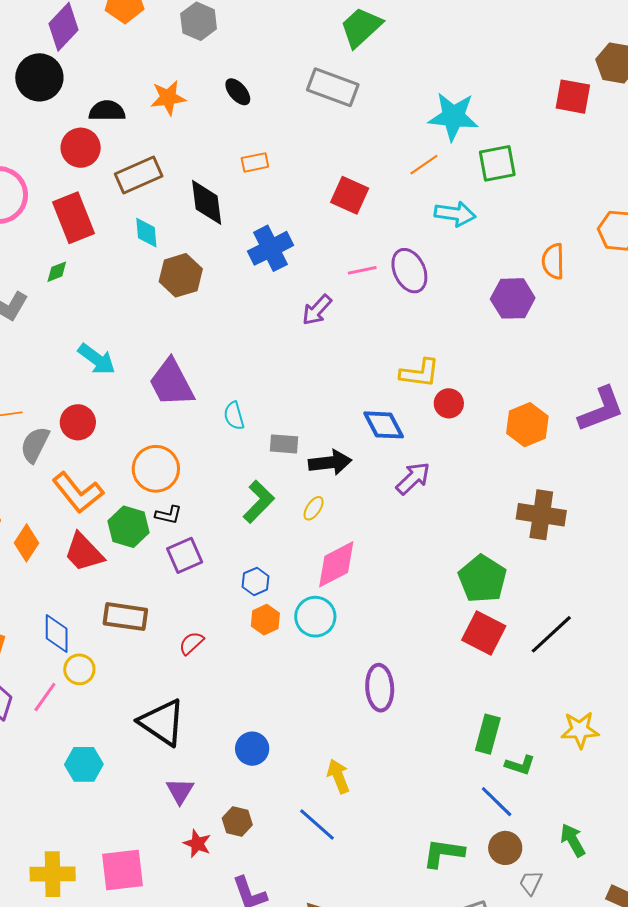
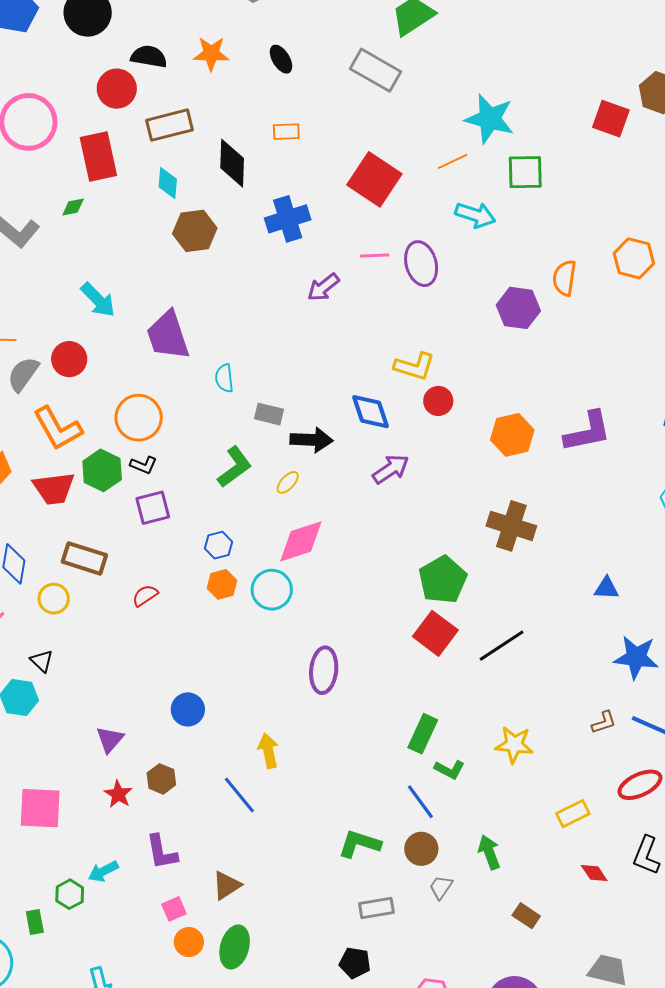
red square: (350, 195) -> (374, 179), size x1.4
red trapezoid: (84, 552) -> (54, 488), turned -63
yellow circle: (79, 669) -> (54, 599), moved
black triangle: (162, 722) -> (42, 661), moved, size x0.5

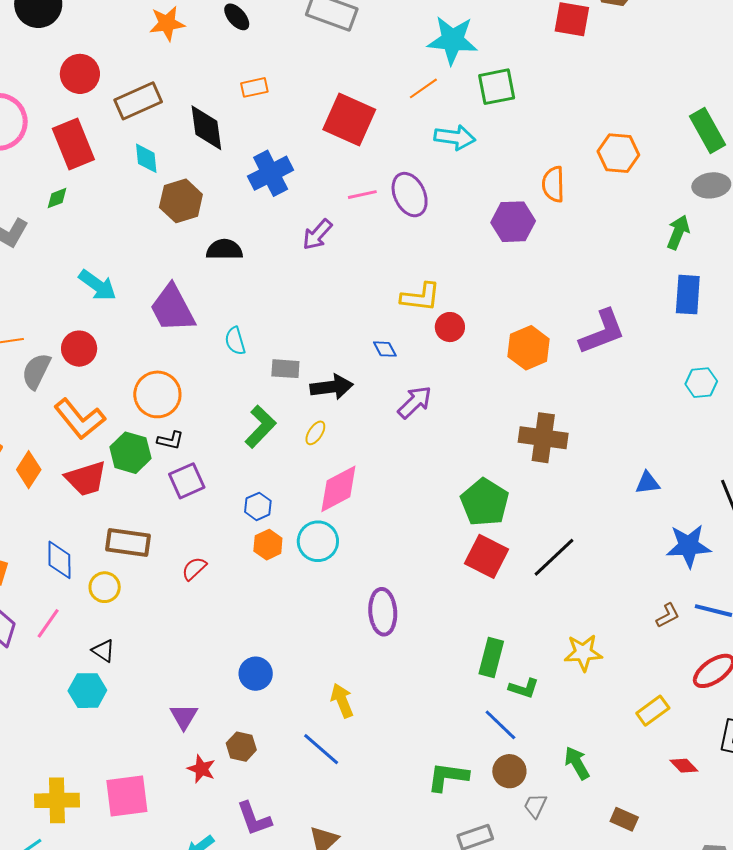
black semicircle: (149, 57) -> (224, 250), moved
blue diamond: (370, 412) -> (385, 349), size x0.6

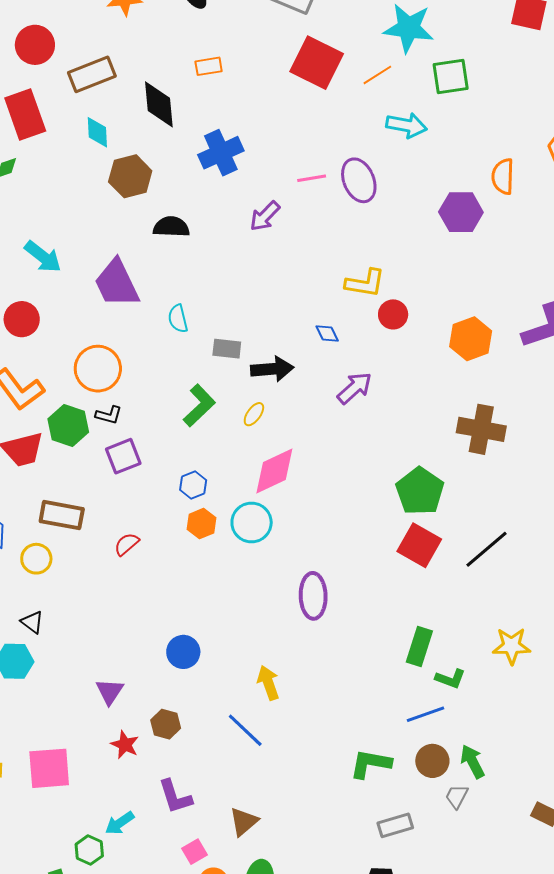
red square: (349, 120) -> (317, 63), moved
blue line: (500, 725) -> (426, 714), turned -66
green arrow: (577, 763) -> (473, 761), moved

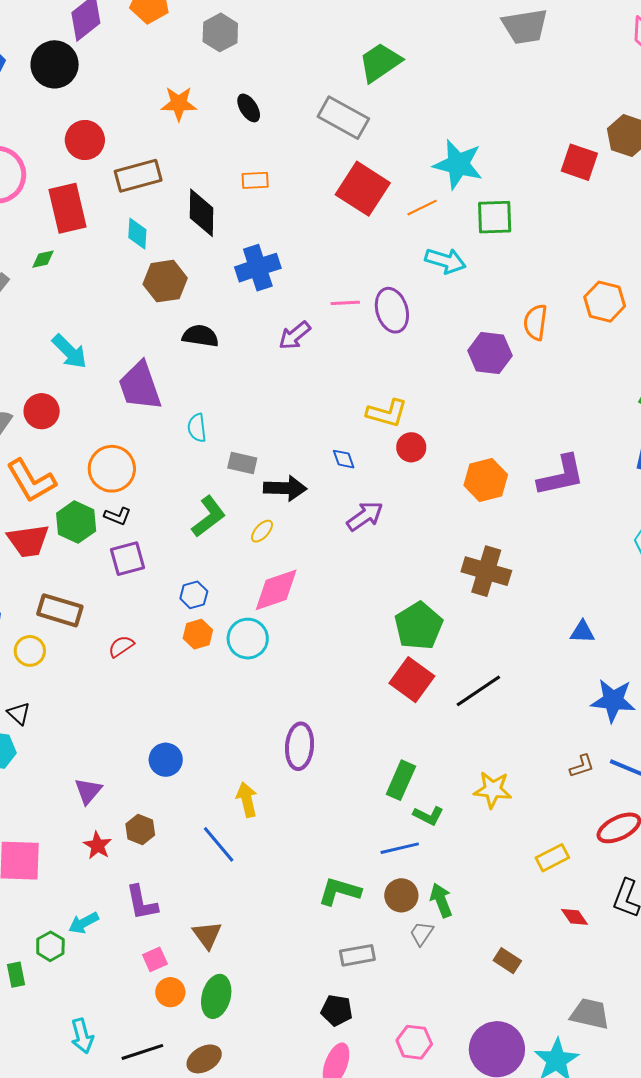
purple ellipse: (313, 596) -> (300, 746), moved
brown triangle: (244, 822) -> (207, 935), turned -32

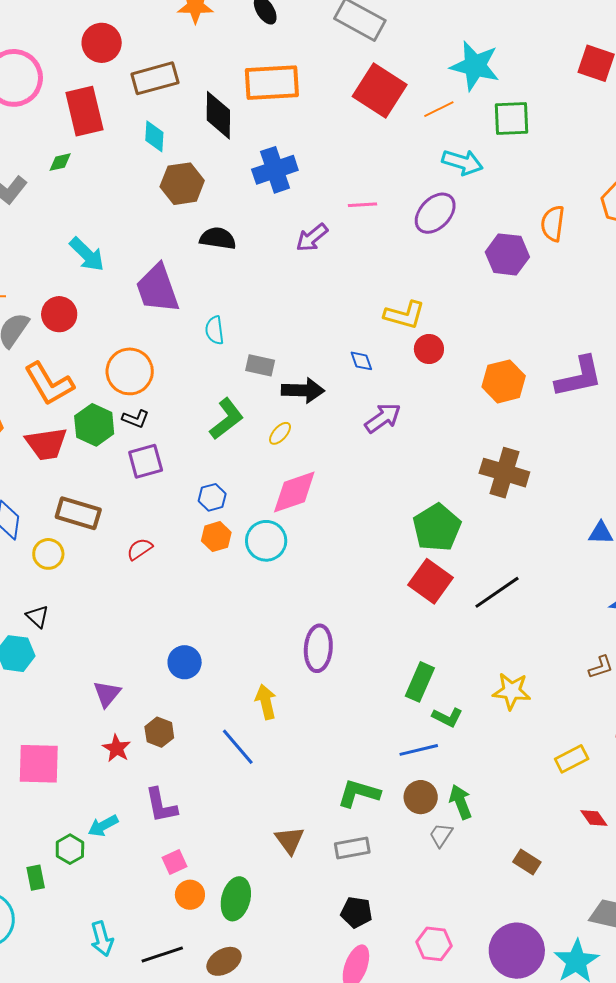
orange rectangle: (255, 180) -> (272, 83), size x2.0
purple ellipse: (392, 310) -> (435, 213), moved, turned 60
brown triangle: (207, 935) -> (290, 840), moved
gray rectangle: (357, 955) -> (352, 848), moved

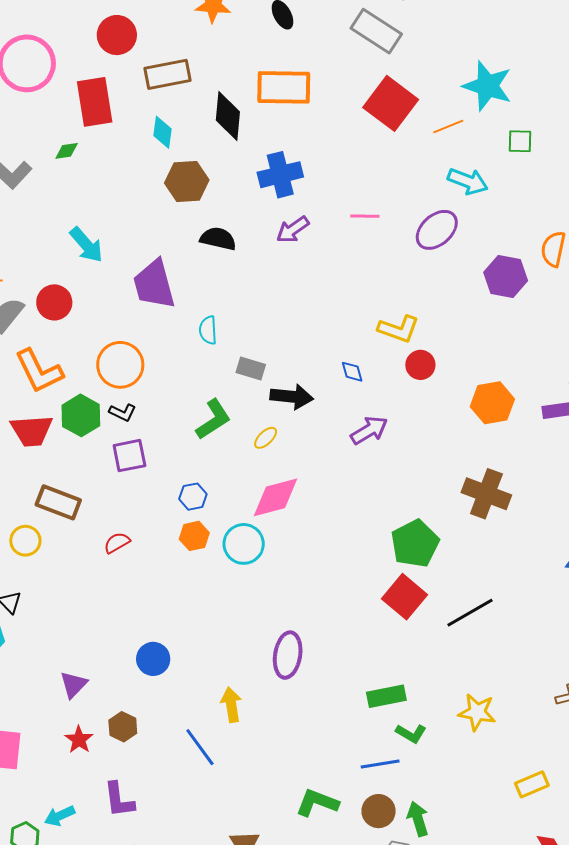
green square: (512, 119) -> (520, 141), size x0.7
purple arrow: (312, 238) -> (293, 230), moved
green rectangle: (420, 682) -> (386, 696), turned 51

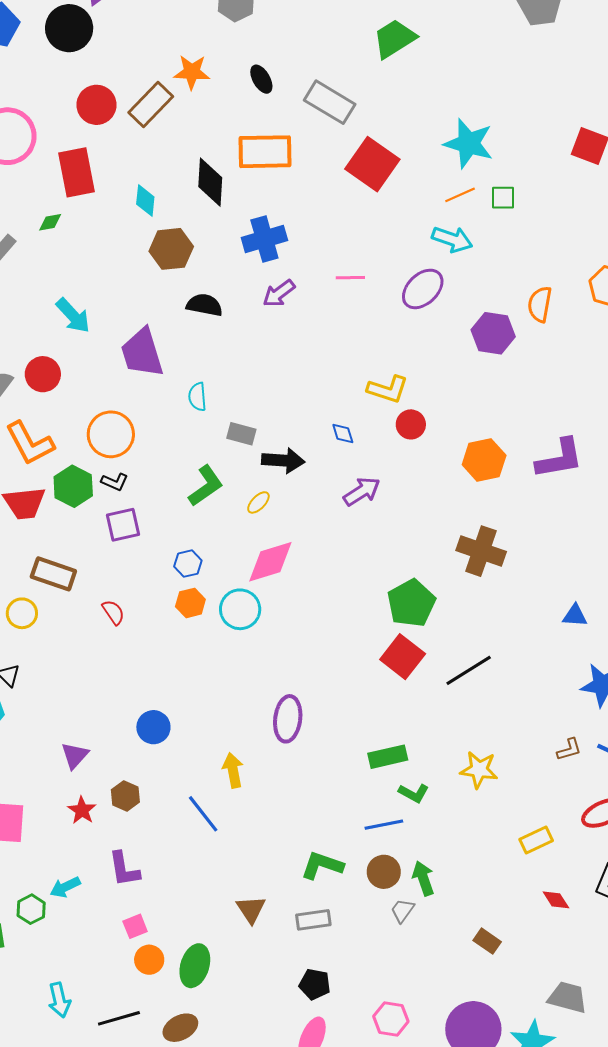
gray rectangle: (376, 31) -> (330, 102), moved
brown rectangle: (167, 74) -> (151, 105), moved, turned -33
orange line: (448, 127) -> (460, 195), moved
red semicircle: (117, 543) -> (113, 612), turned 88

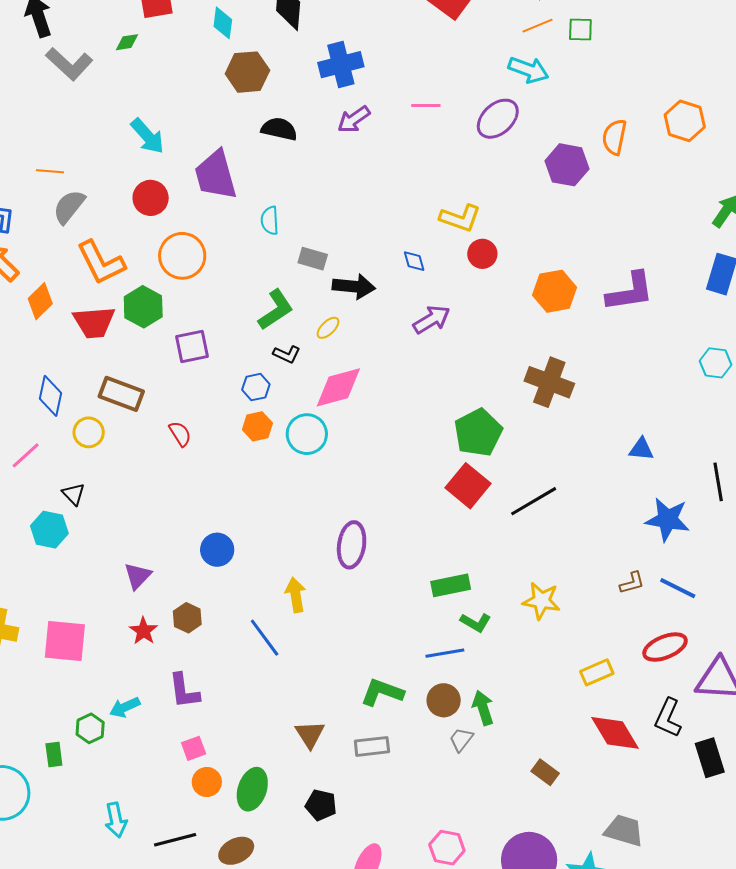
red circle: (43, 374) -> (151, 198), moved
black L-shape: (115, 482) -> (287, 354), moved
red diamond: (556, 900) -> (615, 733), size x1.8
black pentagon: (315, 984) -> (321, 805), moved

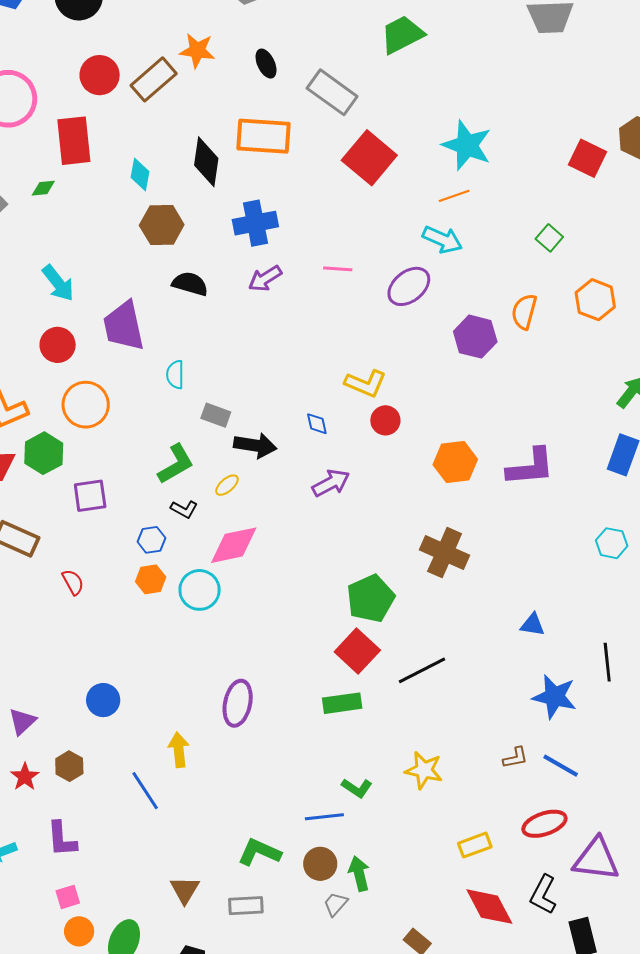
green square: (580, 29) -> (549, 238), moved, turned 36
green rectangle: (451, 585) -> (342, 703), moved

